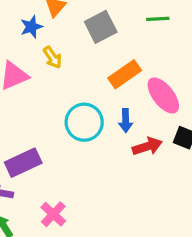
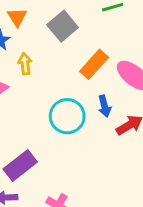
yellow arrow: (52, 57) -> (25, 64), turned -140

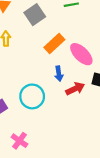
cyan circle: (67, 116) -> (32, 96), moved

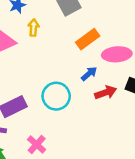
pink ellipse: (81, 54) -> (117, 54), turned -55
blue arrow: (59, 74) -> (89, 74), turned -128

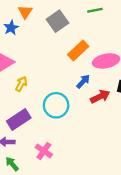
yellow arrow: (34, 28) -> (21, 84), moved, turned 32

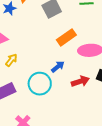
blue arrow: (83, 81) -> (58, 67), moved

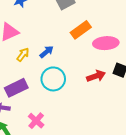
blue arrow: (58, 67) -> (47, 52), moved

